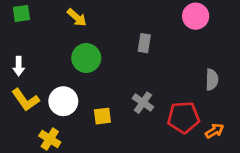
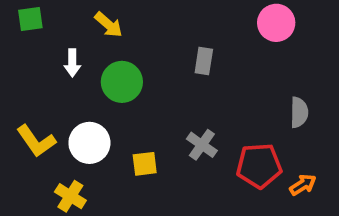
white arrow: (19, 66) -> (72, 63), moved

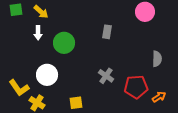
yellow arrow: (109, 25) -> (41, 12), moved
yellow L-shape: (36, 141) -> (19, 88), moved
yellow square: (145, 164) -> (76, 103), moved

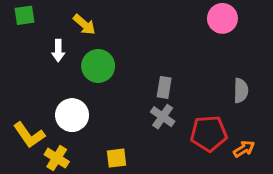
yellow arrow: (41, 12) -> (84, 25), moved
gray rectangle: (107, 32) -> (164, 87), moved

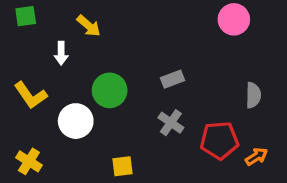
green circle: (98, 66) -> (110, 90), moved
gray rectangle: (164, 87) -> (173, 79), moved, turned 60
yellow L-shape: (29, 135) -> (31, 95), moved
yellow cross: (57, 158) -> (29, 161), moved

